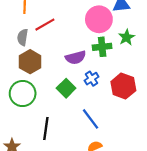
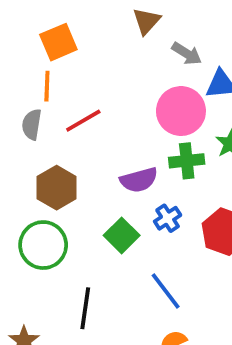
gray semicircle: (23, 37) -> (32, 124), moved

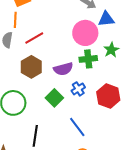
brown hexagon: (57, 188) -> (31, 67), moved

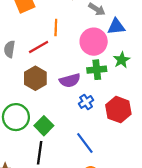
orange line: (15, 20) -> (56, 28), moved
green square: (54, 98) -> (44, 126), moved

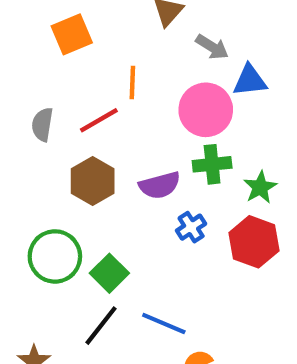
green star: (122, 60) -> (260, 187), moved
blue line: (85, 143) -> (164, 324), moved, turned -30
black line: (40, 153) -> (101, 326), turned 30

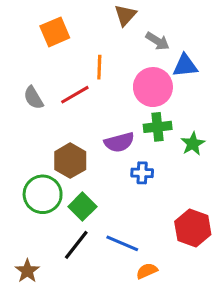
gray semicircle: (42, 124) -> (33, 98), turned -40
brown hexagon: (93, 181) -> (70, 161), moved
blue cross: (191, 227) -> (142, 173), turned 35
red hexagon: (254, 242) -> (193, 228), moved

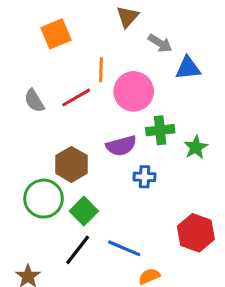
pink circle: (153, 87) -> (134, 91), moved

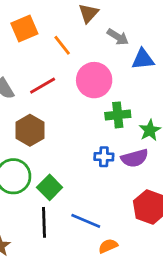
orange line: (101, 70) -> (62, 45), moved, turned -40
purple semicircle: (121, 146) -> (135, 158), moved
brown hexagon: (71, 164) -> (30, 130), moved
black line: (78, 250) -> (44, 222), turned -40

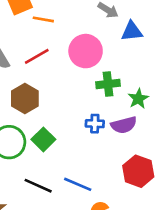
orange line: (62, 45) -> (43, 19), moved, turned -42
green square: (50, 187) -> (43, 139), moved
black line: (44, 222) -> (38, 186), turned -64

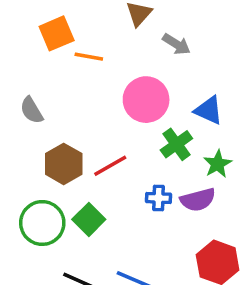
blue triangle: (132, 31) -> (209, 110), moved, turned 30
red line: (37, 56) -> (110, 166), moved
green cross: (108, 84) -> (176, 144), turned -30

